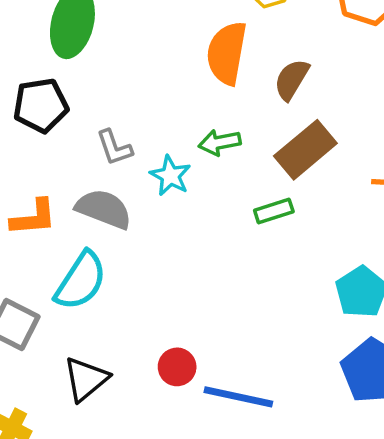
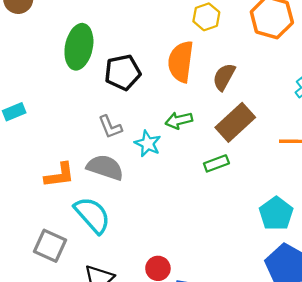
black pentagon: (41, 105) -> (123, 72), moved
cyan semicircle: (81, 281) -> (92, 215), turned -72

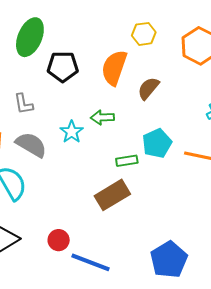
brown rectangle: (235, 122) -> (112, 195), moved
gray L-shape: (110, 127) -> (23, 104), moved
cyan pentagon: (276, 214) -> (157, 143), moved

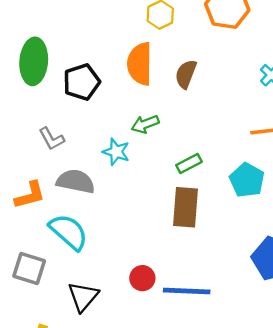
cyan pentagon: (157, 143) -> (247, 180), moved
brown rectangle: (112, 195) -> (186, 207), turned -36

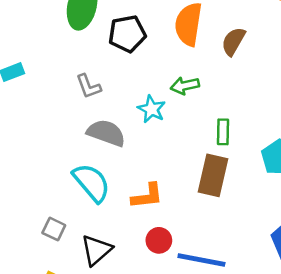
green rectangle: (189, 163) -> (223, 132), turned -70
orange L-shape: (30, 195) -> (147, 196), moved
gray square: (29, 269) -> (54, 229), moved, size x0.7

